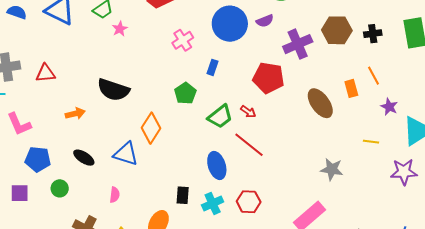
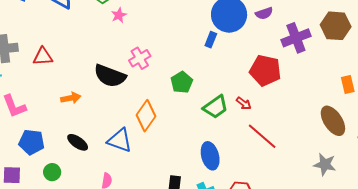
pink cross: (183, 40) -> (140, 58), moved
blue rectangle: (212, 67) -> (211, 40), moved
brown ellipse: (320, 103) -> (333, 121), moved
red line: (249, 145) -> (262, 136), moved

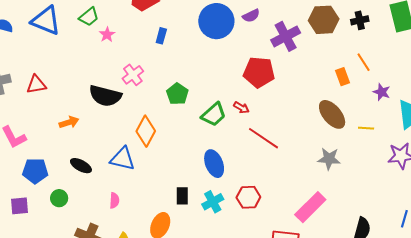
blue rectangle: (211, 40) -> (161, 36), moved

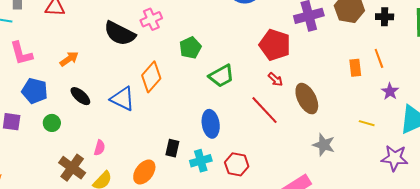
red arrow: (241, 108) -> (275, 79), moved
brown ellipse: (332, 114) -> (307, 99), moved
orange arrow: (69, 122) -> (69, 59), moved, turned -30
pink semicircle: (114, 200) -> (100, 148), moved

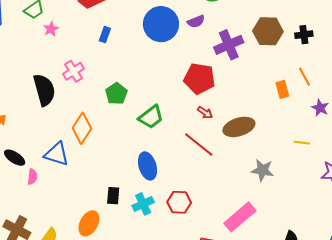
black semicircle: (120, 33) -> (44, 90), turned -124
brown ellipse: (307, 99) -> (239, 127), turned -72
pink semicircle: (100, 148) -> (32, 177), moved

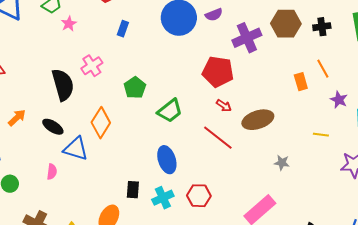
black ellipse: (15, 158) -> (53, 127), moved
gray star: (262, 170) -> (282, 163), size x0.7

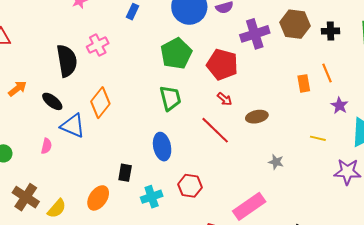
green pentagon: (135, 88) -> (176, 54), moved, size x1.4
green trapezoid: (170, 111) -> (170, 98), turned -72
brown ellipse: (258, 120) -> (257, 117), size x0.7
cyan cross: (163, 198) -> (152, 197), moved

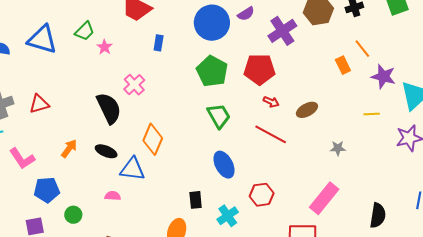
purple star: (340, 105) -> (383, 76), size x1.4
pink semicircle: (46, 146) -> (113, 196), turned -84

